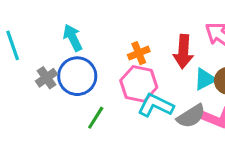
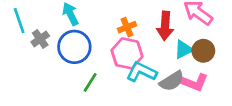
gray cross: (46, 78) -> (40, 39), moved

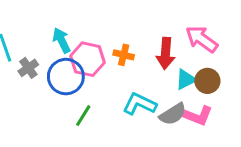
orange cross: (127, 27) -> (124, 55), turned 36
pink hexagon: (127, 53) -> (88, 59), moved

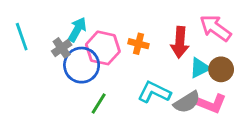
cyan arrow: (62, 40) -> (77, 29), turned 55
gray cross: (28, 68) -> (62, 48), moved

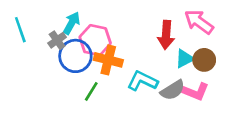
orange cross: (138, 44) -> (108, 60), moved, size x1.5

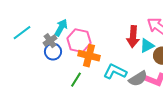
cyan line: (20, 30) -> (22, 33), turned 72
blue circle: (75, 56) -> (53, 52), moved, size x0.7
cyan triangle: (184, 59) -> (147, 46), moved

